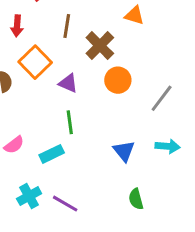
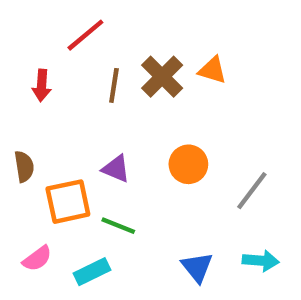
brown cross: (100, 46) -> (162, 77), moved
orange square: (35, 62) -> (68, 202), moved, turned 32
green line: (70, 122) -> (118, 226), turned -60

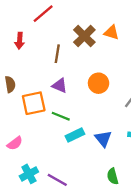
brown line: (114, 85) -> (57, 54), moved
pink semicircle: (37, 259) -> (15, 143), moved
cyan rectangle: (92, 272) -> (75, 135), moved

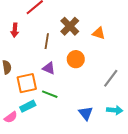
orange triangle: (111, 32) -> (99, 33), moved
orange circle: (99, 83) -> (76, 59), moved
cyan rectangle: (75, 135) -> (28, 106), moved

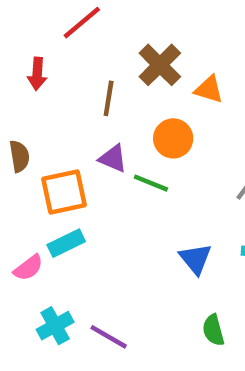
orange triangle: (99, 33) -> (209, 89), moved
green line: (50, 94) -> (151, 183), moved

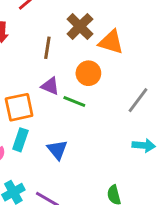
orange triangle: (209, 89) -> (111, 42), size x1.4
cyan rectangle: (66, 243) -> (20, 140), turned -45
blue triangle: (195, 259) -> (57, 150), moved

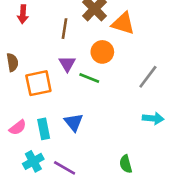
purple triangle: (50, 86) -> (67, 64), turned 36
cyan rectangle: (20, 140) -> (44, 129), moved, turned -30

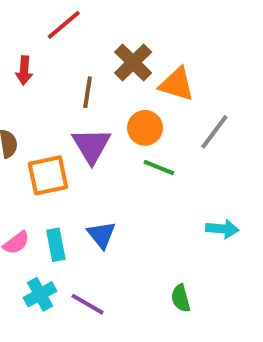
purple triangle: (67, 64) -> (92, 146), size x1.5
gray line: (148, 77) -> (214, 132), moved
green line: (89, 78) -> (159, 167), moved

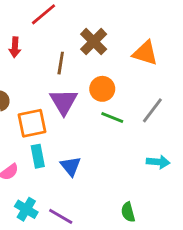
orange triangle: (177, 84) -> (145, 53), moved
gray line: (214, 132) -> (152, 110), moved
cyan rectangle: (56, 245) -> (38, 156), moved
cyan cross: (40, 294) -> (26, 209), turned -30

